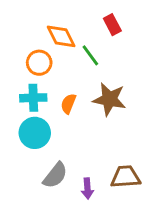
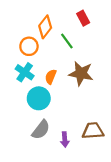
orange diamond: (61, 36) -> (45, 27), turned 65
cyan cross: (33, 98) -> (25, 72), turned 36
cyan circle: (35, 133) -> (39, 98), moved

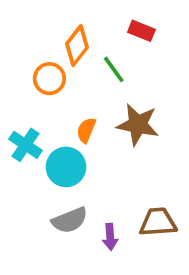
red rectangle: (83, 18) -> (141, 31), turned -40
cyan cross: (25, 72) -> (26, 145), moved
gray semicircle: (41, 130) -> (70, 220), turned 30

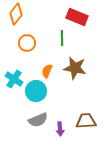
red rectangle: (141, 31) -> (77, 17), size x1.5
orange diamond: (77, 46) -> (16, 14), moved
green line: (114, 69) -> (62, 38), turned 35

